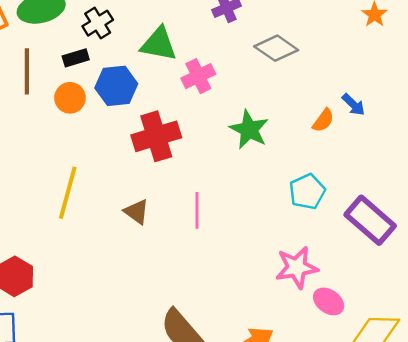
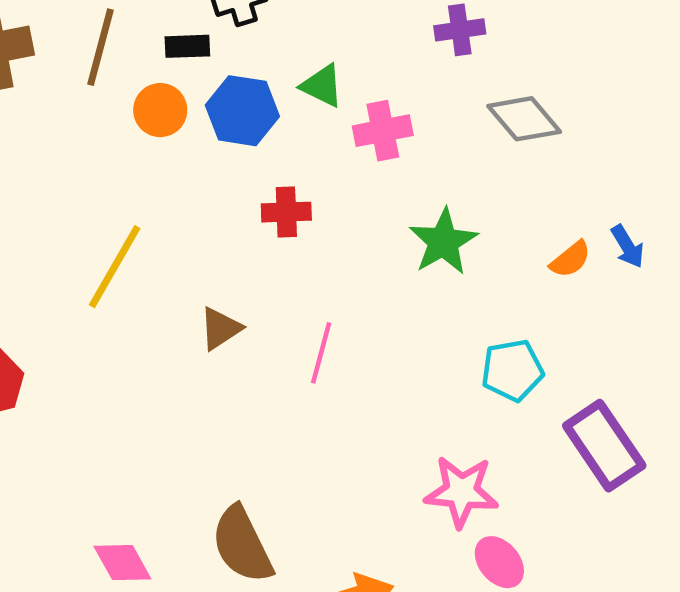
green triangle: (159, 44) -> (322, 86), moved, size x0.7
red cross: (156, 136) -> (286, 212), size x0.6
brown triangle: (137, 212) -> (220, 328), turned 36

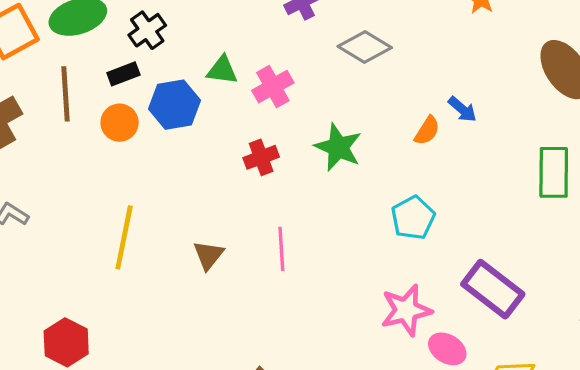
red cross: (286, 212) -> (261, 157), moved
purple rectangle: (604, 446) -> (493, 289), moved

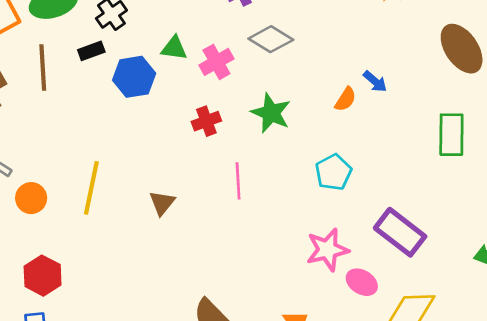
gray diamond: (365, 47) -> (271, 39), moved
orange circle: (120, 123) -> (31, 198), moved
pink line: (281, 249) -> (238, 181), moved

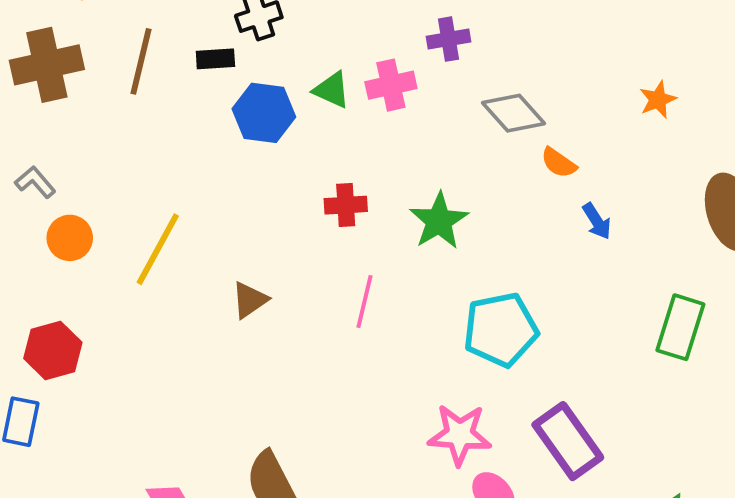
gray diamond: (271, 39) -> (513, 113), moved
pink cross: (216, 62) -> (391, 85), moved
orange semicircle: (346, 99) -> (559, 163), moved, turned 75
cyan pentagon: (333, 172) -> (501, 330), size x1.4

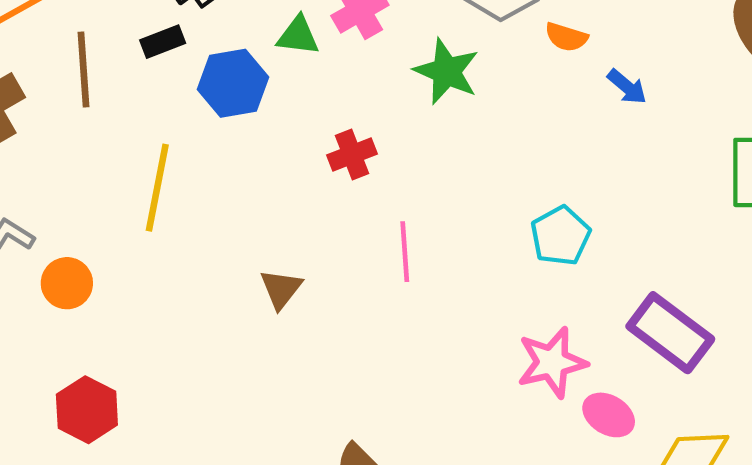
green star: (439, 221) -> (447, 71), moved
yellow line: (158, 249) -> (157, 188), moved
cyan pentagon: (501, 330) -> (560, 236), size x0.7

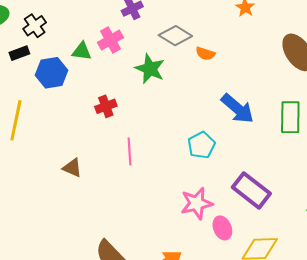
blue arrow: (627, 87) -> (238, 109), moved, size x1.8
brown triangle: (281, 289) -> (72, 168), turned -45
pink ellipse: (609, 415) -> (222, 228), turned 35

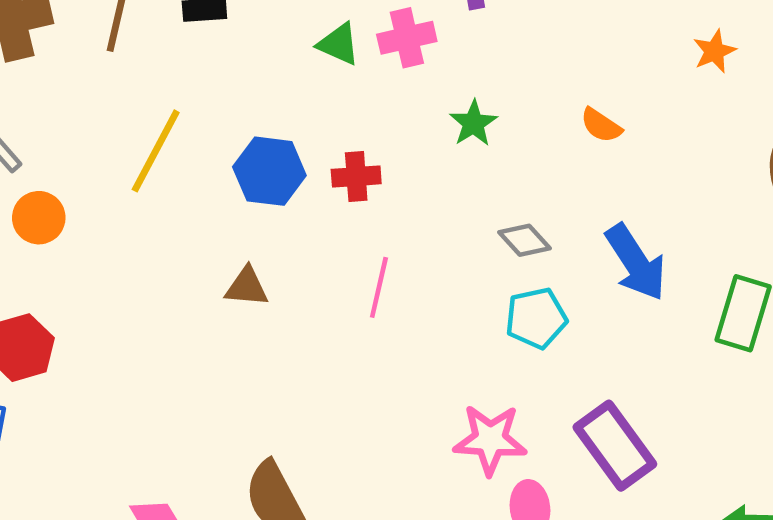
gray diamond: (175, 36) -> (525, 240), moved, size x0.7
green star: (150, 69) -> (473, 123), size x0.7
blue hexagon: (52, 73) -> (269, 171), moved
brown triangle: (72, 168) -> (247, 287), turned -35

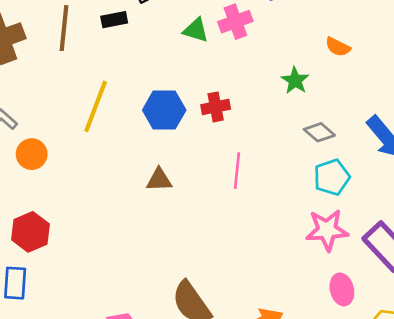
green star: (473, 123) -> (295, 80), moved
orange semicircle: (601, 125) -> (338, 47), moved
pink star: (490, 440) -> (327, 230), moved

